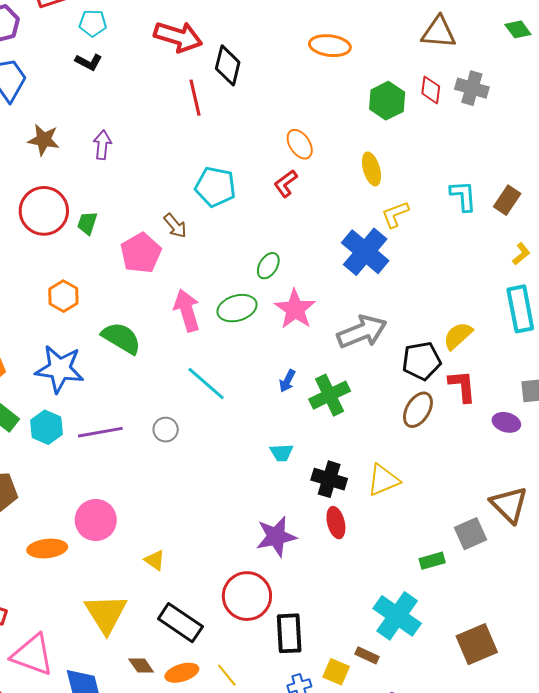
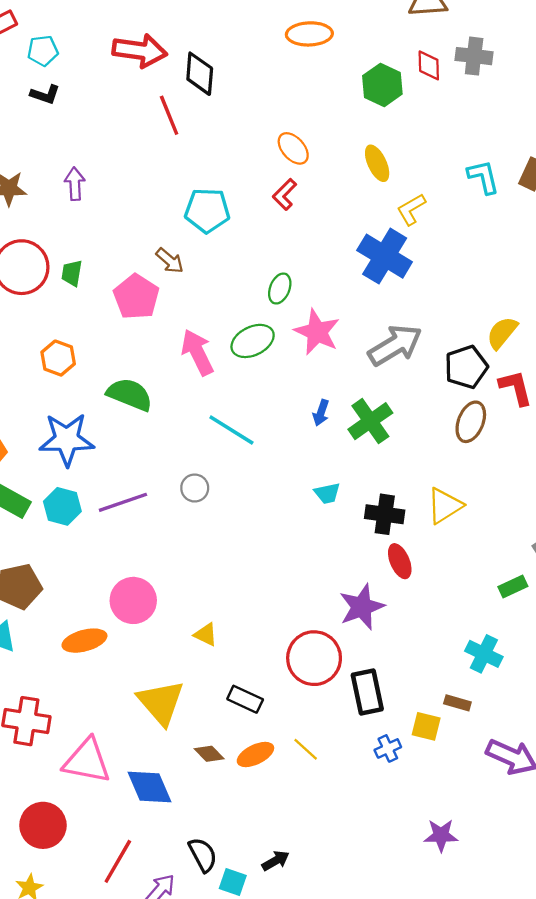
purple star: (276, 536) -> (362, 607), moved
cyan cross: (397, 616) -> (484, 654), size x0.7
black rectangle: (180, 623) -> (245, 699), size x0.7

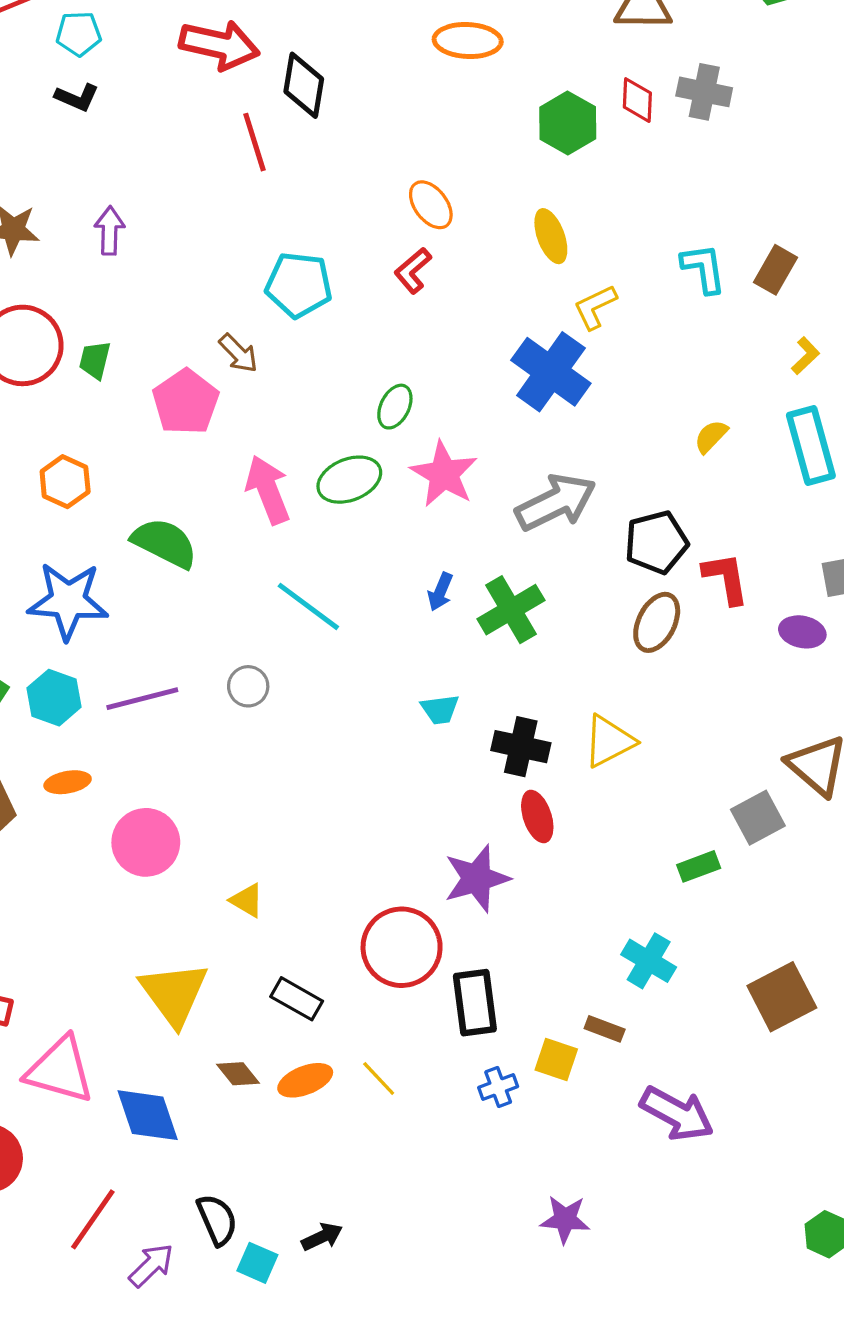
yellow semicircle: (502, 333) -> (711, 436), moved, size x0.7
orange ellipse: (84, 641) -> (68, 782), moved, size x0.7

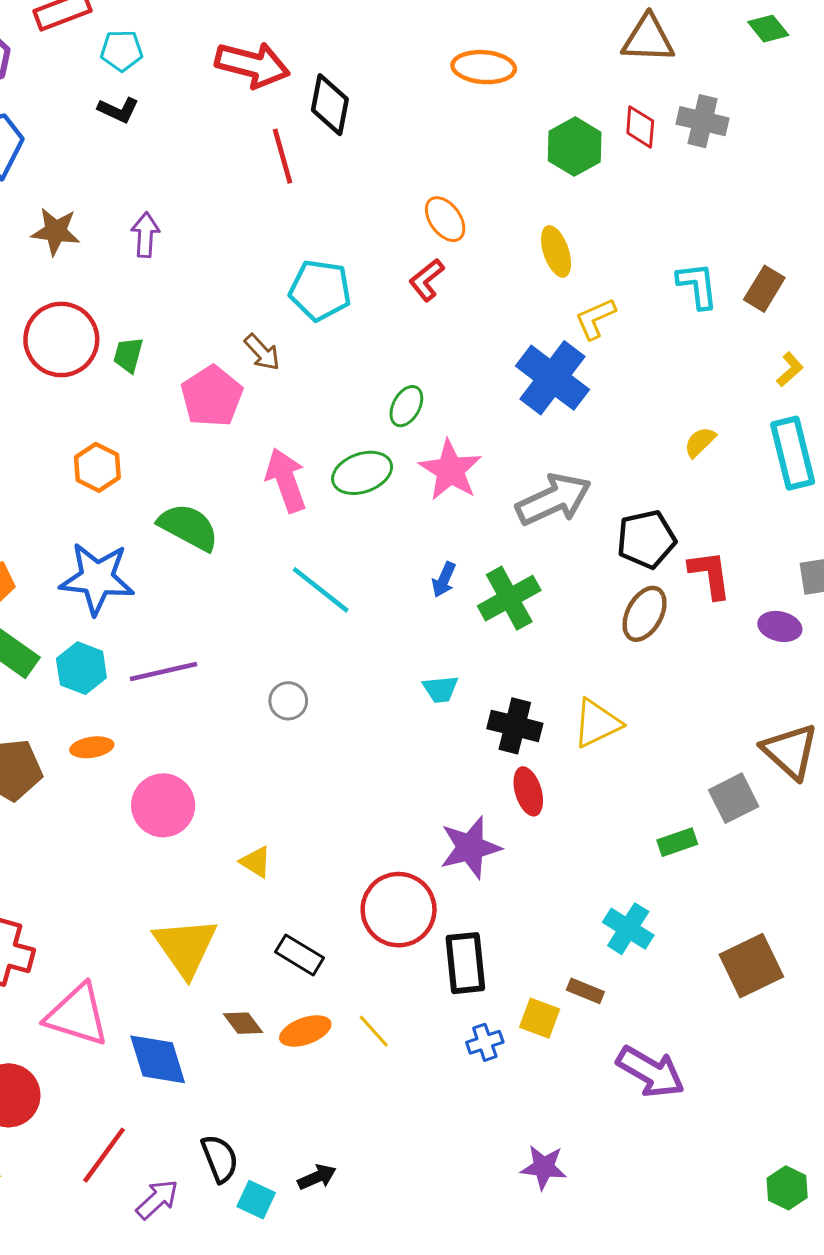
gray circle: (248, 686) -> (288, 701), moved

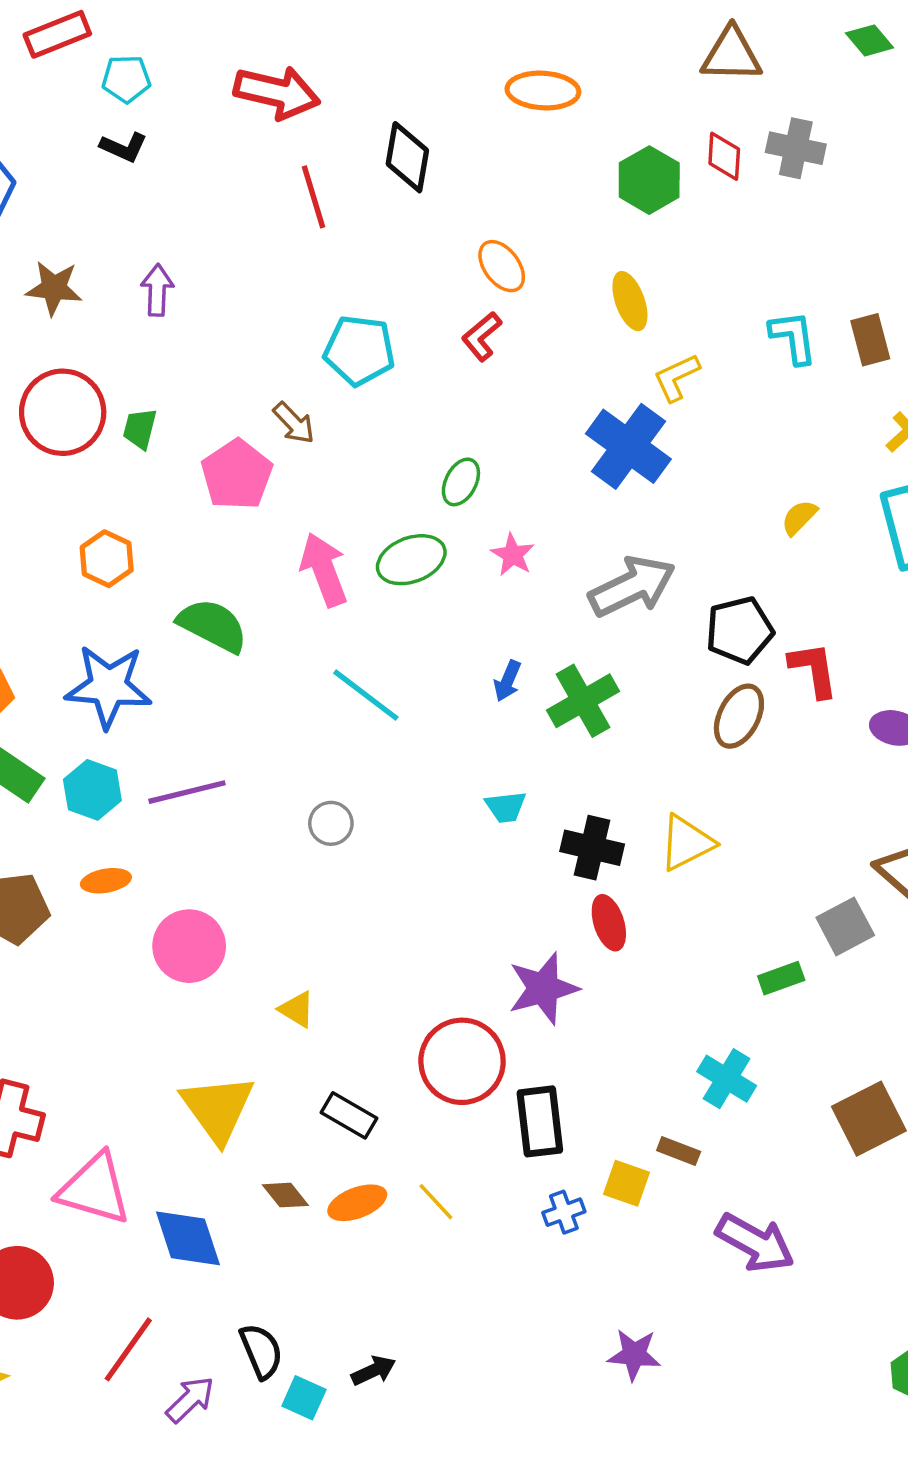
black diamond: (330, 105) -> (407, 157), moved
brown rectangle: (764, 289) -> (870, 340), turned -45
pink star: (450, 470) -> (513, 555), size x0.6

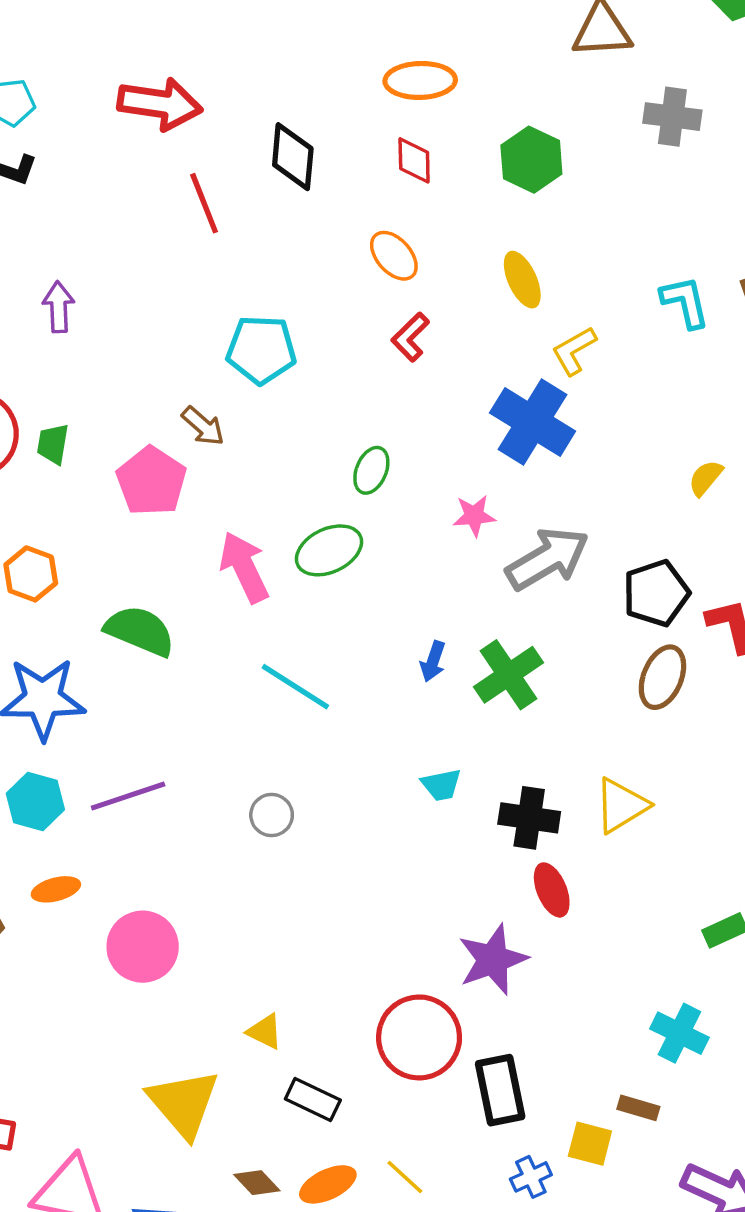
red diamond: (724, 156) -> (414, 160), moved
red L-shape: (482, 336) -> (410, 337), moved
pink star: (513, 555) -> (474, 516), moved, turned -30
yellow triangle: (297, 1009) -> (265, 1032), moved

